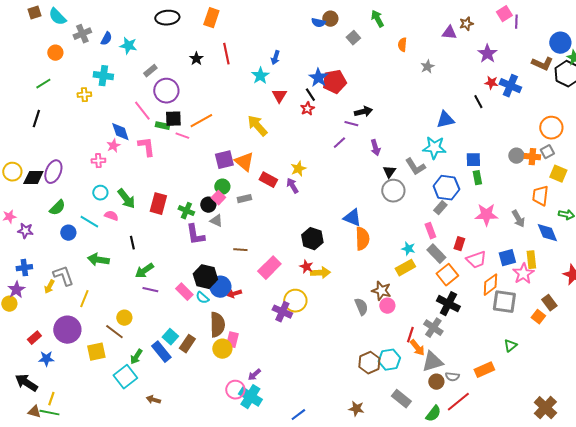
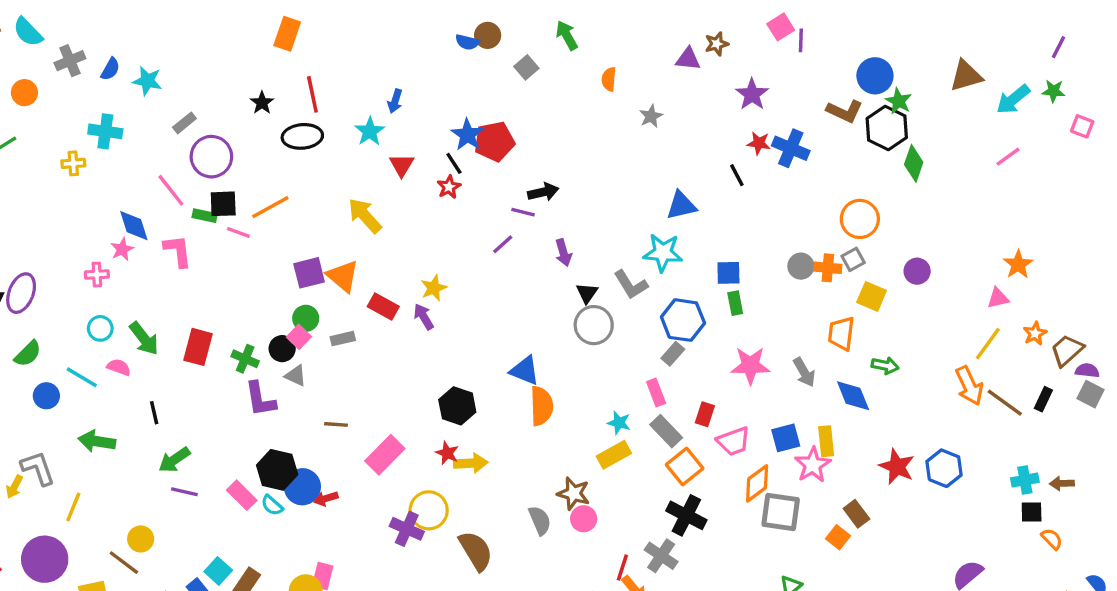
black ellipse: (167, 18) -> (302, 136), moved
brown semicircle: (217, 325) -> (476, 551), moved, turned -30

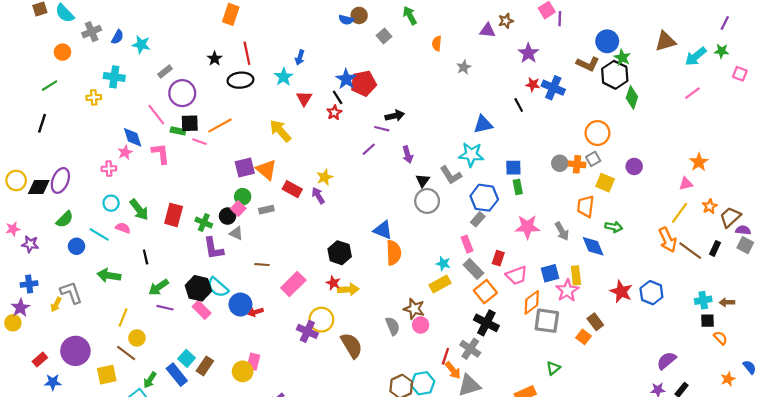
black hexagon: (277, 470) -> (198, 288), moved
cyan semicircle: (272, 505) -> (218, 287), moved, size x1.5
yellow line: (73, 507) -> (123, 317), moved

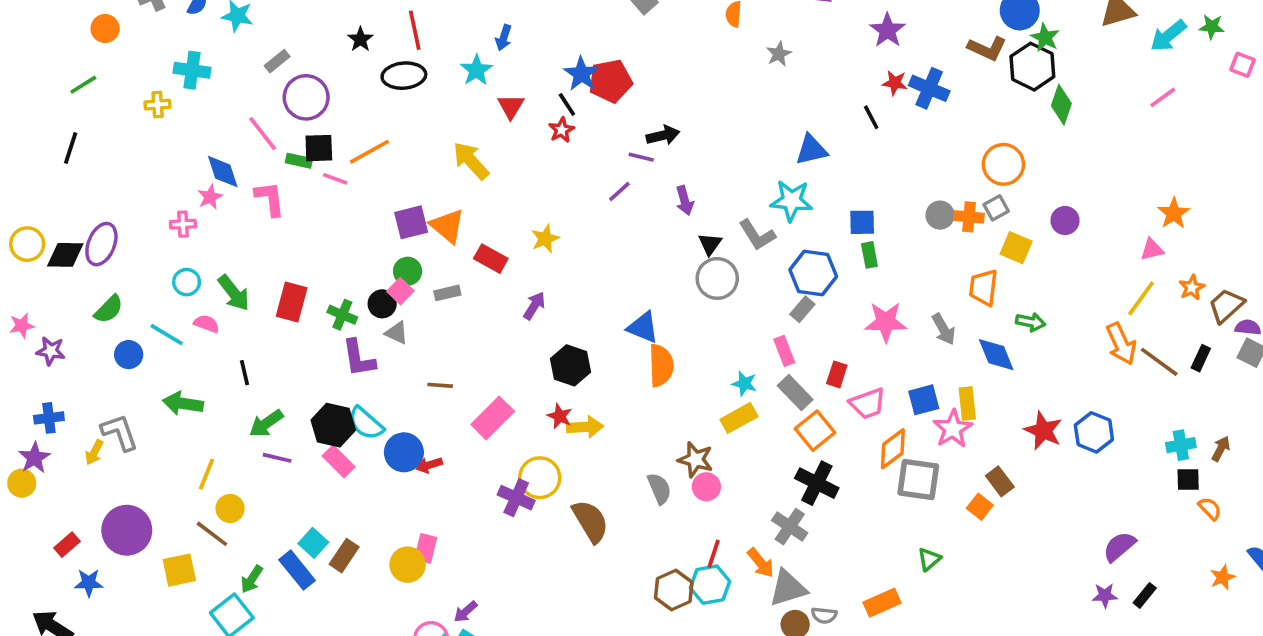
purple arrow: (318, 196) -> (534, 306), moved, turned 63
brown arrow: (727, 302) -> (1221, 449), turned 120
red line: (445, 356) -> (714, 554), moved

